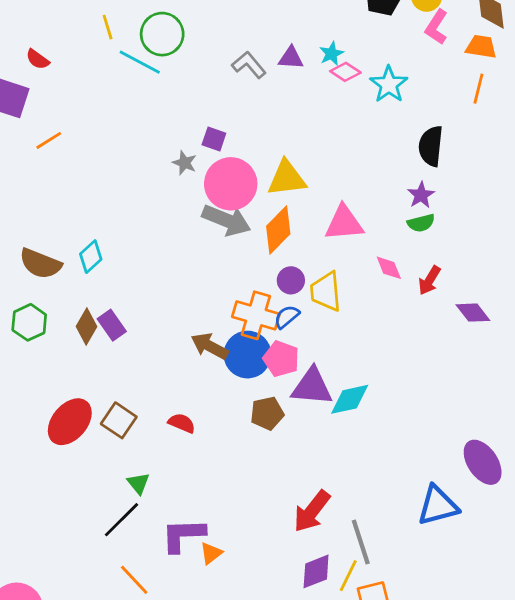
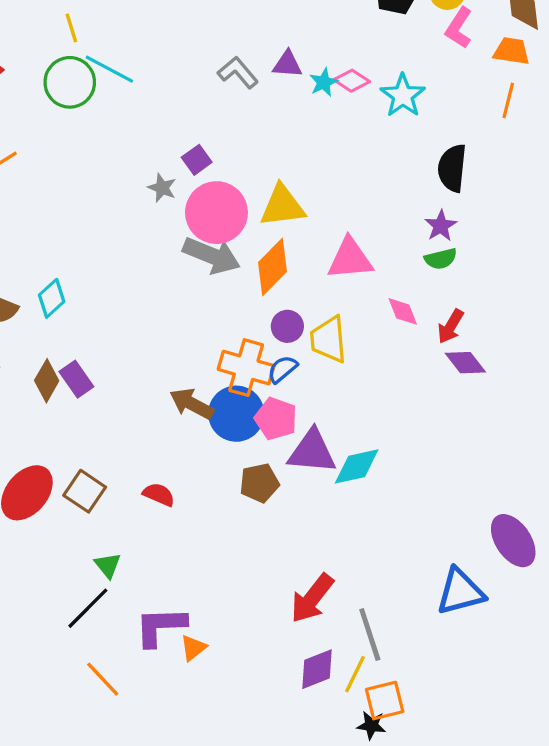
green circle: (162, 34) -> (70, 82), moved
cyan star: (331, 54) -> (324, 82), moved
purple square: (214, 139) -> (197, 160), turned 35
purple diamond: (473, 313) -> (465, 363), moved

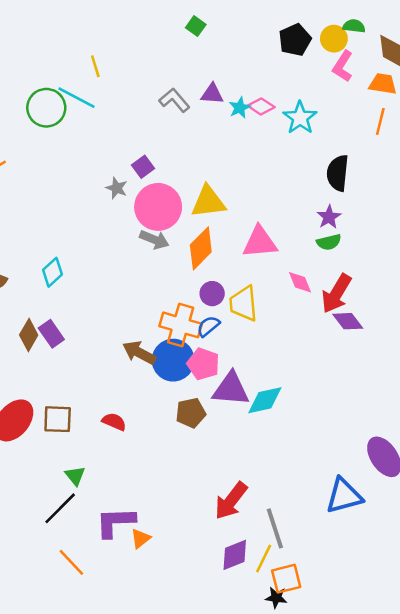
yellow line: (71, 28) -> (95, 66), moved
gray arrow: (212, 255) -> (154, 240), size x0.7
cyan diamond: (52, 298) -> (53, 272), moved
red arrow: (451, 326) -> (336, 294), size x1.5
brown square: (85, 491) -> (58, 419), turned -32

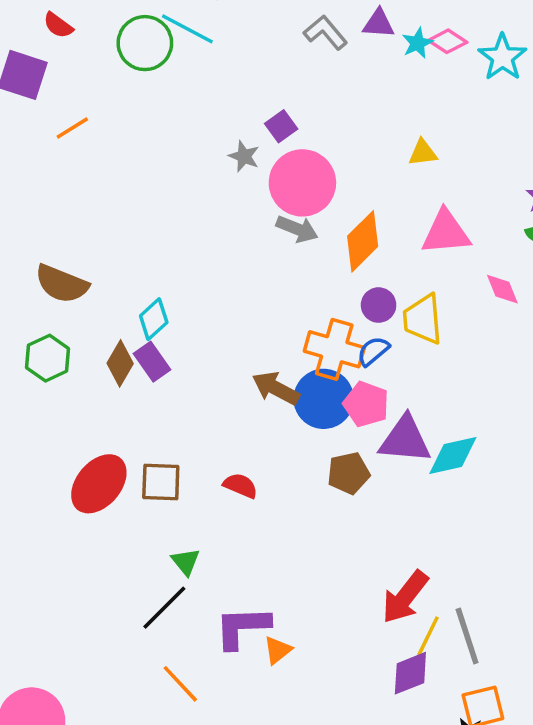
yellow triangle: (208, 202) -> (423, 153), moved, size x0.6
cyan diamond: (53, 272) -> (154, 319), moved
yellow line: (264, 559) -> (428, 636), moved

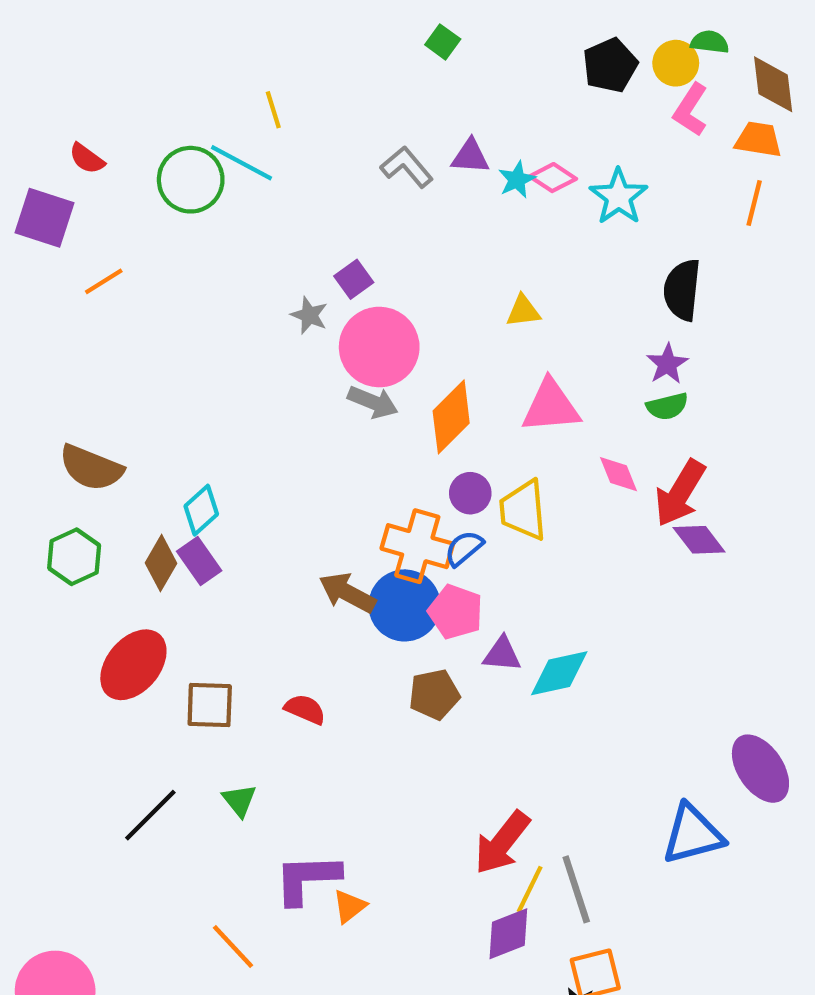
purple triangle: (405, 440) -> (502, 654), size x0.6
red ellipse: (99, 484) -> (133, 665), moved
black line: (164, 608) -> (150, 815), moved

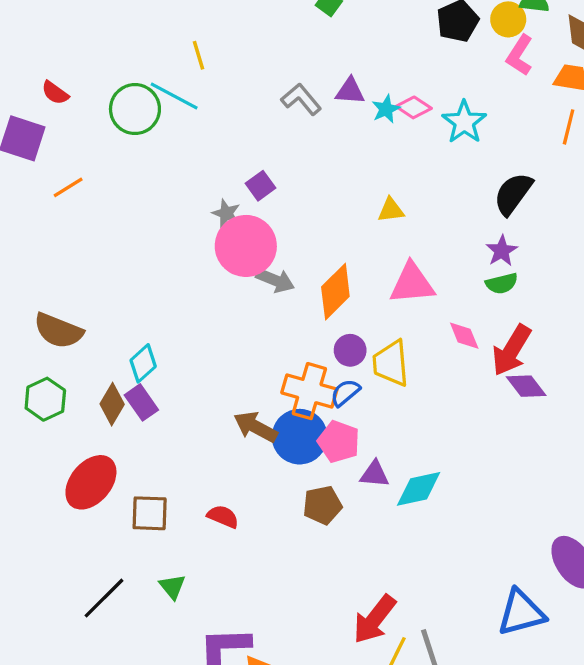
black semicircle: (682, 290) -> (513, 194), turned 30
pink circle: (379, 347) -> (246, 246), moved

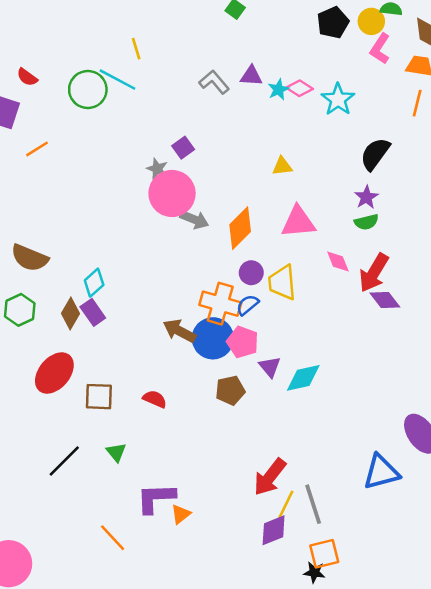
purple triangle: (375, 474) -> (270, 367), turned 45

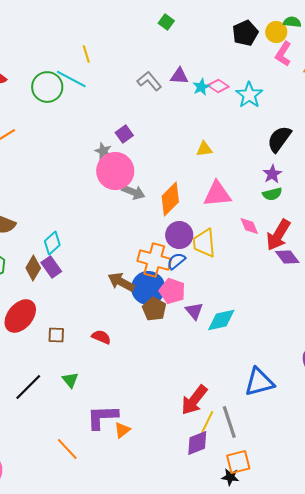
purple circle: (251, 273) -> (179, 235), size x1.4
brown pentagon: (230, 390) -> (154, 309), moved, turned -30
brown square: (99, 397) -> (56, 335), size x0.7
blue triangle: (381, 472) -> (259, 382), moved

